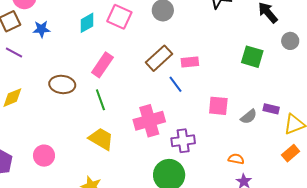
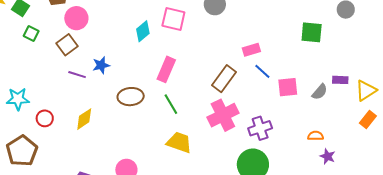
blue star: (41, 29) -> (101, 65), moved
brown rectangle: (159, 58) -> (224, 79), moved
blue line: (175, 84) -> (262, 71), moved

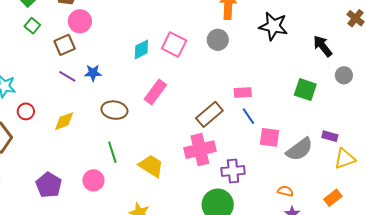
purple rectangle: (340, 80) -> (330, 136), moved
gray semicircle: (320, 92) -> (299, 149), size x1.6
green line: (171, 104) -> (112, 152), moved
orange rectangle: (368, 120) -> (333, 198), moved

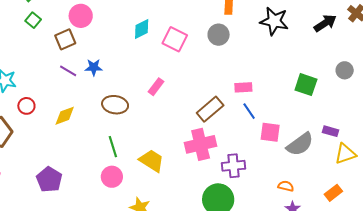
black arrow: (323, 46) -> (325, 23), moved, turned 95
cyan diamond: (141, 49) -> (142, 29), moved
pink rectangle: (155, 92) -> (156, 87), size x0.7
pink circle: (93, 180) -> (112, 177), moved

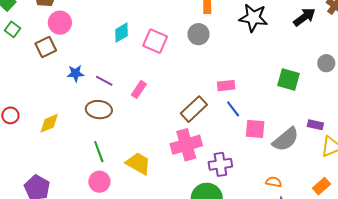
purple line: (68, 71) -> (104, 81), moved

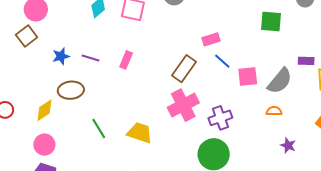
brown ellipse: (99, 110) -> (71, 90), moved
pink circle: (99, 182) -> (44, 145), moved
orange semicircle: (274, 182) -> (274, 111), moved

